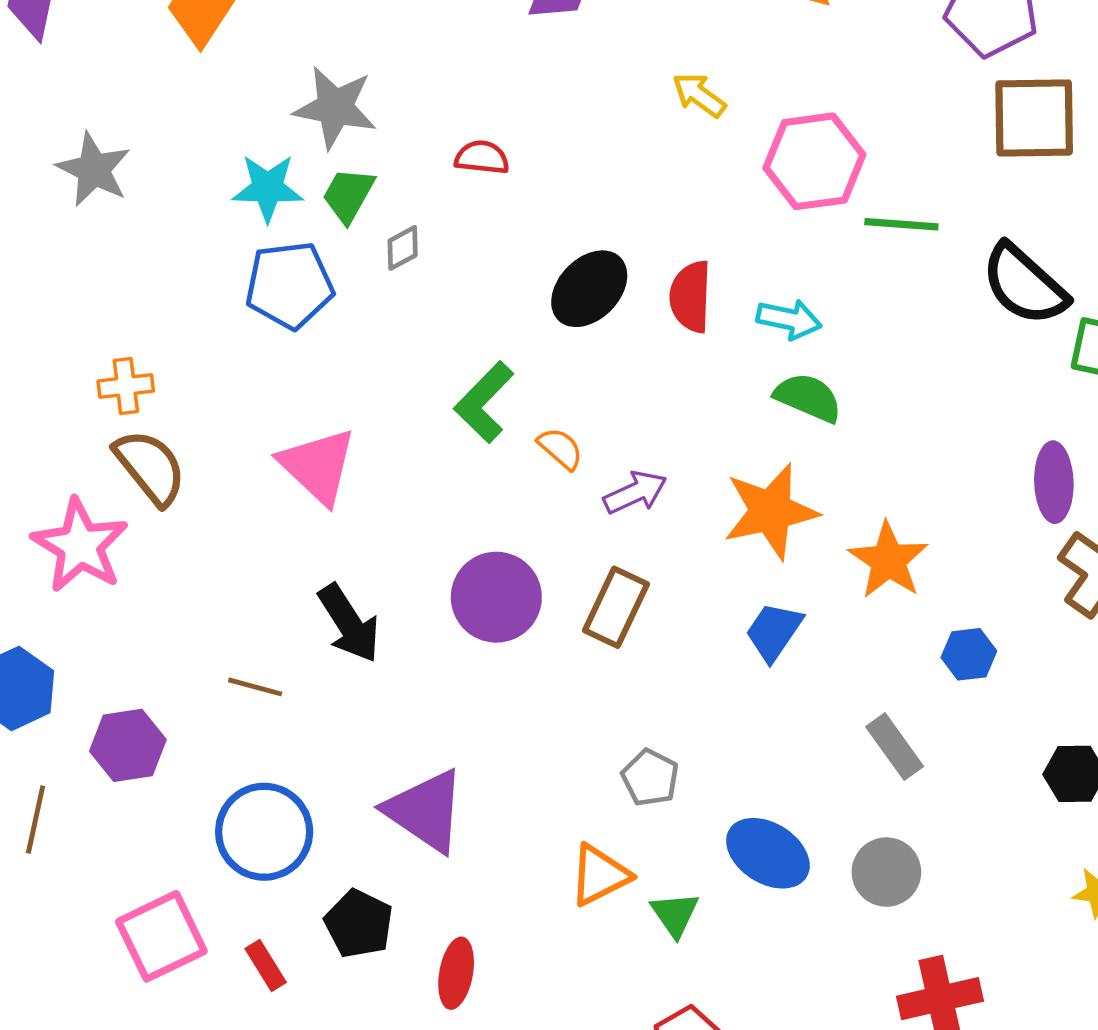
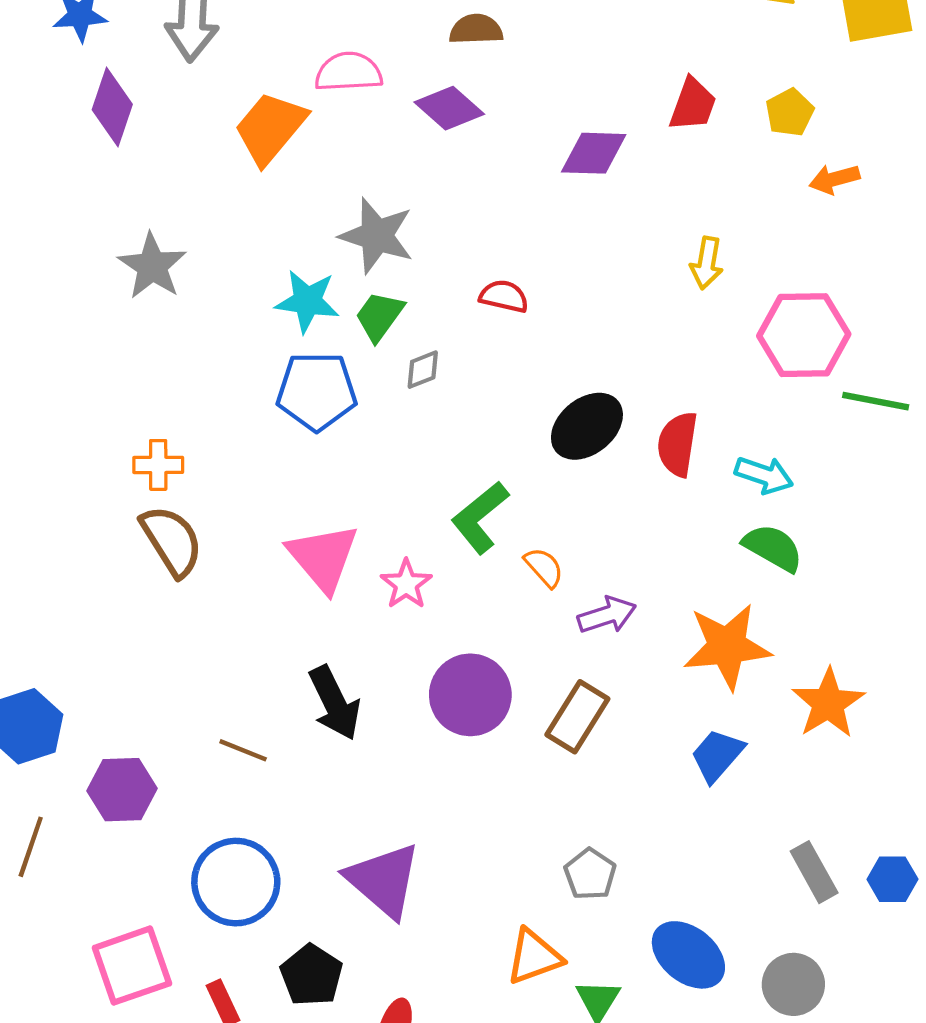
yellow arrow: (699, 95) -> (707, 263), turned -123
pink star: (80, 546) -> (406, 584), moved, size x0.6
blue hexagon: (969, 654) -> (892, 879), moved

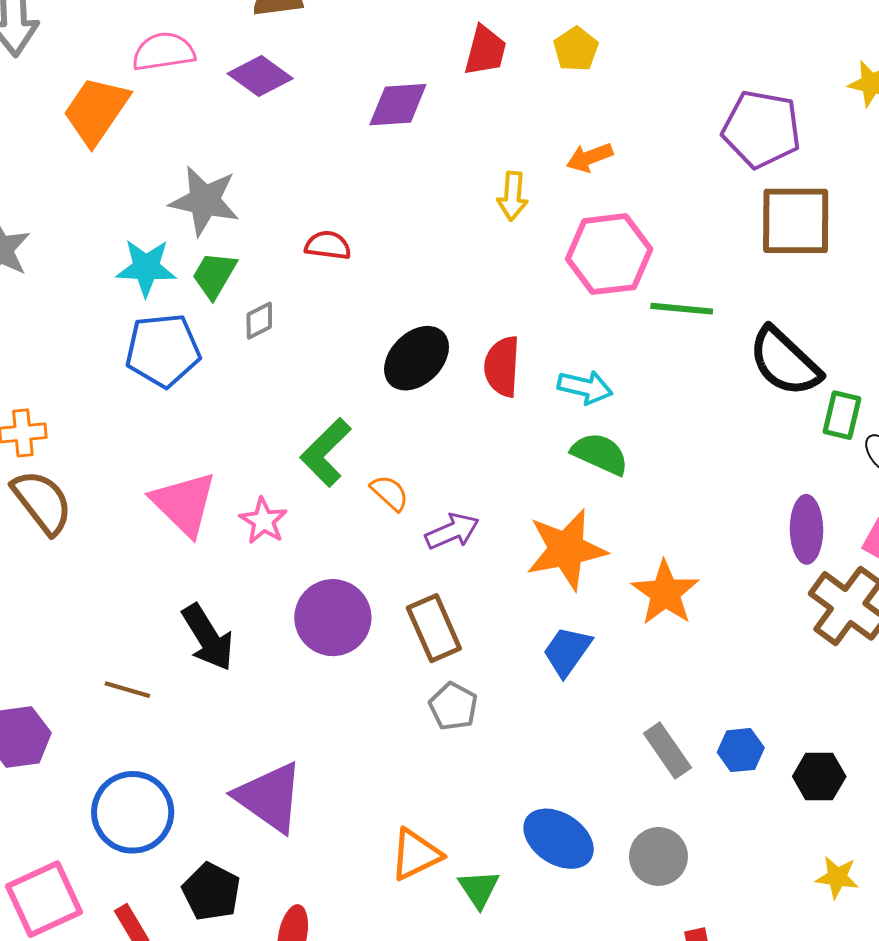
orange arrow: (834, 179) -> (590, 157), moved
brown rectangle: (577, 717) -> (434, 628), turned -50
gray pentagon: (590, 874) -> (453, 706), moved

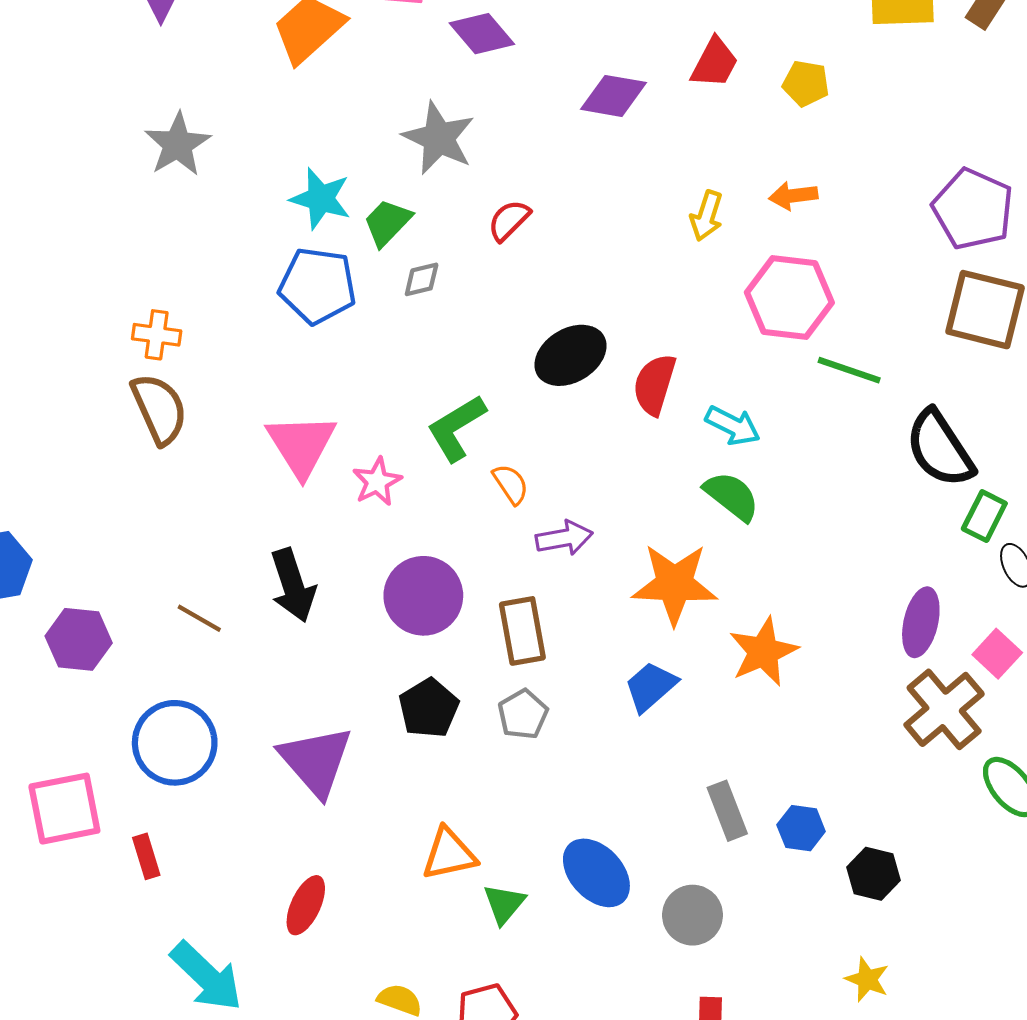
yellow pentagon: (576, 49) -> (806, 83), turned 30
gray star: (204, 201) -> (439, 138), moved
red semicircle: (328, 245) -> (509, 220), turned -66
black pentagon: (211, 892) -> (429, 708), moved

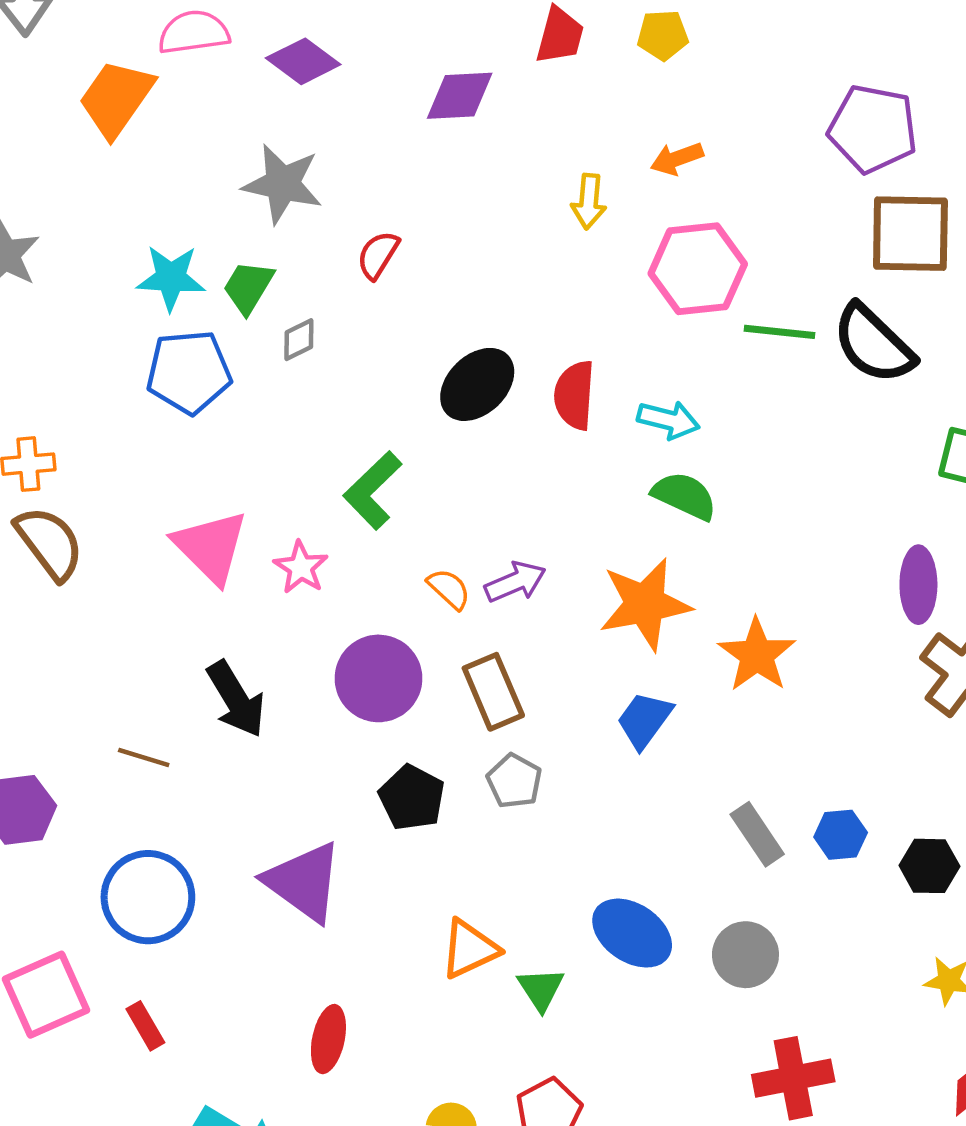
black semicircle: (940, 449) -> (873, 344), moved
orange semicircle: (511, 484) -> (449, 589), moved

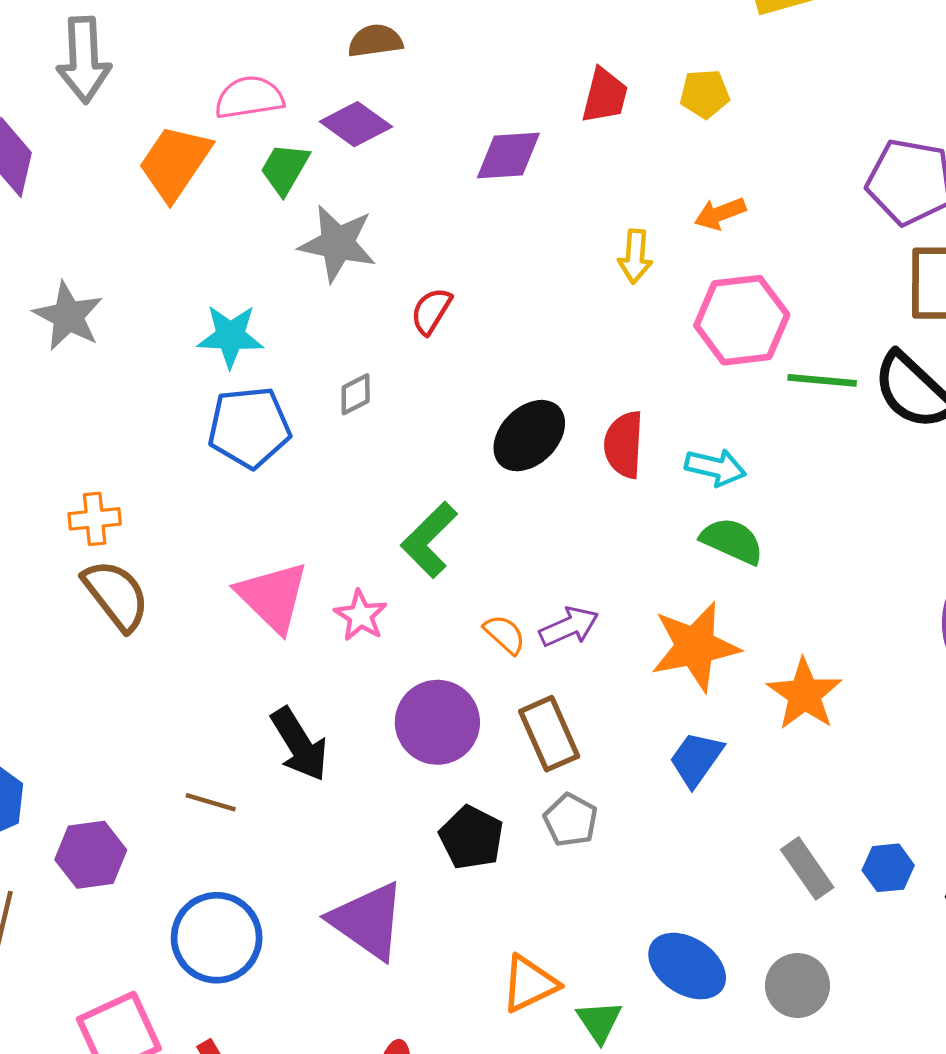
green trapezoid: (248, 287) -> (285, 169), moved

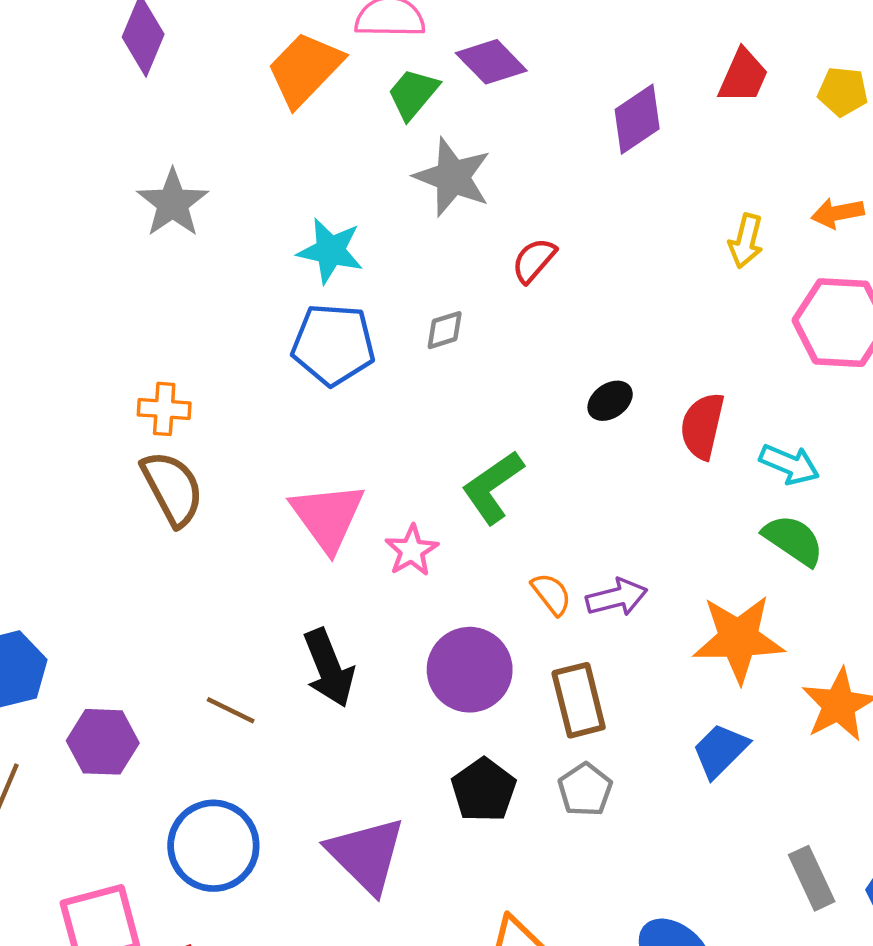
purple diamond: (508, 156) -> (637, 119), turned -40
black ellipse: (529, 436) -> (610, 401), size x0.6

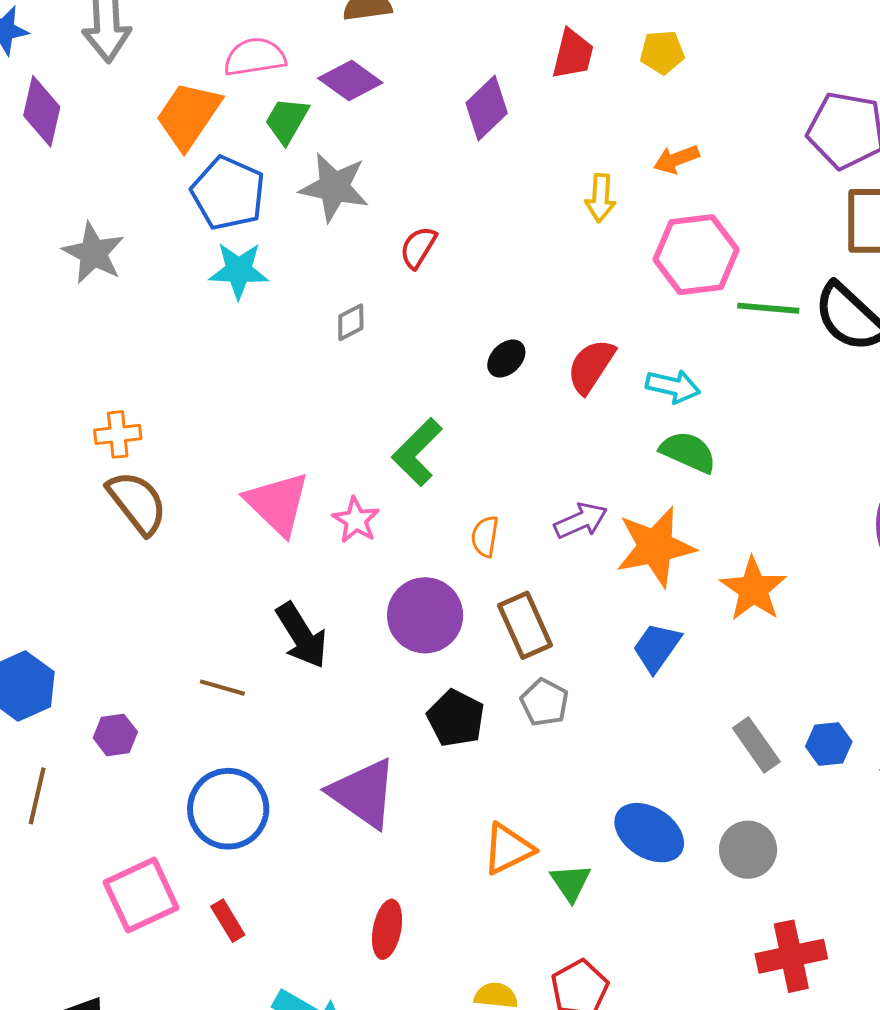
blue pentagon: (333, 345) -> (228, 193), moved, turned 30
red semicircle: (702, 426) -> (591, 366), turned 30
orange semicircle: (551, 594) -> (485, 536), turned -123
purple arrow: (617, 597) -> (581, 521), moved
purple hexagon: (103, 742) -> (115, 735), size x0.7

